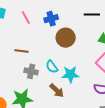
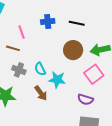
black line: (92, 15) -> (77, 23), moved
pink line: (26, 18) -> (22, 32), moved
brown circle: (66, 38) -> (73, 50), moved

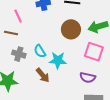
pink square: (94, 74) -> (94, 52), turned -30

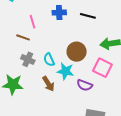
brown circle: (71, 29) -> (77, 52), moved
purple semicircle: (88, 78) -> (85, 85), moved

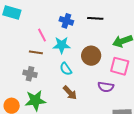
blue cross: (59, 13) -> (66, 21), turned 32
gray cross: (28, 59) -> (30, 74), moved
cyan star: (65, 71) -> (62, 45), moved

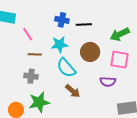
black line: (95, 18) -> (84, 25), moved
pink line: (42, 35) -> (28, 34), moved
cyan semicircle: (66, 69) -> (66, 68), size x1.5

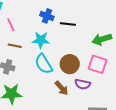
brown circle: (90, 52) -> (70, 64), moved
brown arrow: (73, 91) -> (62, 88), moved

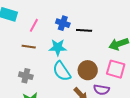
pink line: (11, 25) -> (34, 25), moved, turned 56
brown line: (15, 46) -> (29, 47), moved

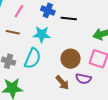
cyan semicircle: (62, 71) -> (33, 58), moved, turned -125

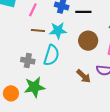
brown line: (13, 32) -> (38, 30), moved
brown circle: (71, 59) -> (88, 41), moved

